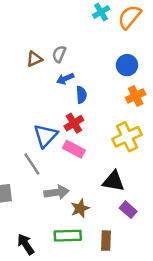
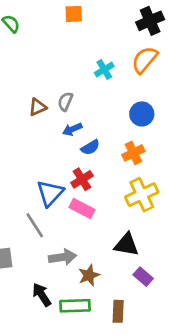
cyan cross: (101, 12) -> (104, 70), moved
blue semicircle: (81, 95) -> (90, 147), turned 63
orange cross: (136, 96) -> (133, 153), moved
black arrow: (26, 244) -> (42, 295), moved

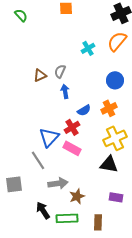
blue arrow: (72, 129) -> (65, 91), turned 104
blue semicircle: (90, 147) -> (84, 110), moved
black triangle: (126, 245) -> (109, 164), moved
purple rectangle: (143, 277) -> (116, 197), turned -32

